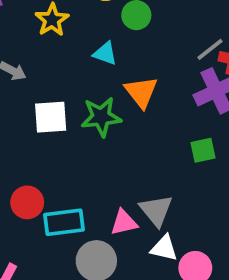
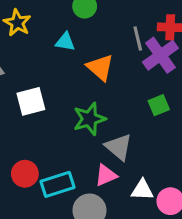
gray line: (210, 49) -> (138, 38), moved, turned -55
green star: (101, 117) -> (89, 119), moved
gray triangle: (156, 210) -> (119, 147), moved

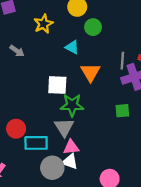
white square: (31, 101) -> (57, 85), moved
gray triangle: (119, 147) -> (64, 127), moved
white triangle: (142, 190) -> (70, 162), moved

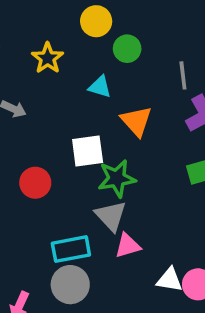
gray line: (122, 61) -> (183, 75), moved
red circle: (16, 129) -> (35, 183), moved
white triangle: (70, 162) -> (169, 280), moved
gray circle: (52, 168) -> (70, 285), moved

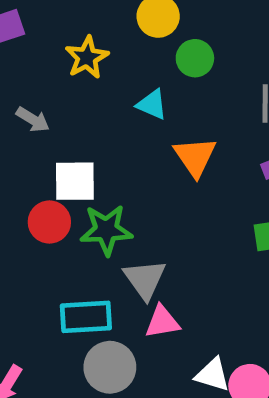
white square: (88, 151) -> (75, 181), moved
green star: (117, 179) -> (106, 230), moved
gray circle: (70, 285) -> (110, 367), moved

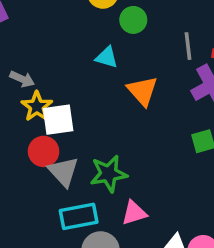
yellow star: (87, 57) -> (37, 106), moved
green star: (106, 230) -> (109, 174), moved
gray triangle: (145, 279) -> (63, 172), moved

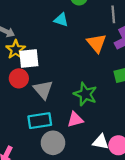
orange triangle: (142, 91) -> (97, 43), moved
gray triangle: (63, 172) -> (43, 90), moved
green star: (109, 174) -> (85, 94), moved, turned 30

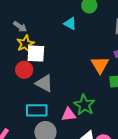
orange triangle: (97, 43) -> (100, 65), moved
gray triangle: (43, 90) -> (44, 83), turned -30
green star: (85, 94) -> (84, 105), moved

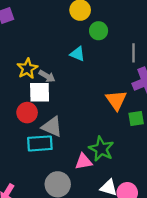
gray arrow: (20, 27) -> (47, 76), moved
yellow star: (25, 44) -> (27, 69), moved
cyan rectangle: (37, 110) -> (40, 143), moved

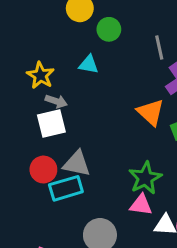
yellow star: (27, 69) -> (40, 75), moved
red circle: (27, 113) -> (43, 170), moved
green star: (101, 149) -> (145, 178), turned 30
pink triangle: (84, 162) -> (141, 205), moved, turned 30

